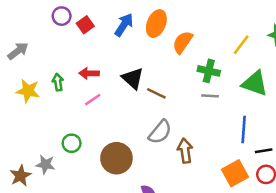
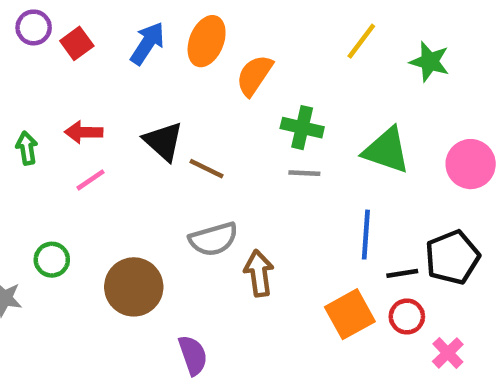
yellow line: (241, 45) -> (361, 41), moved
gray semicircle: (160, 132) -> (213, 239), turned 35

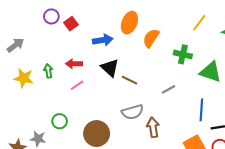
blue arrow: (147, 43) -> (103, 40), moved, turned 48
green cross: (302, 128) -> (183, 54), moved
gray line: (304, 173) -> (168, 89), moved, turned -32

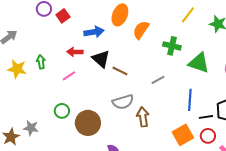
red arrow: (74, 64) -> (75, 52), moved
green circle: (60, 121) -> (62, 111), moved

